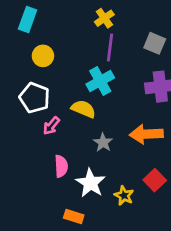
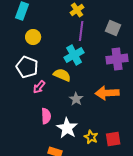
red square: (155, 180) -> (113, 139), moved, turned 35

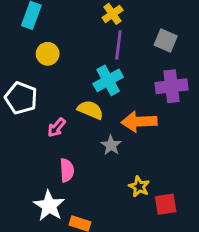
white pentagon: (27, 67) -> (21, 98), moved
orange arrow: (107, 93) -> (139, 122), moved
white star: (67, 128) -> (49, 206), moved
yellow star: (91, 137) -> (139, 187), moved

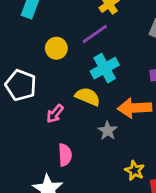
purple line: (118, 45) -> (95, 34), moved, turned 48
yellow circle: (48, 54) -> (56, 48), moved

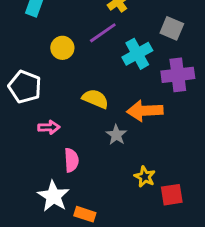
cyan cross: (105, 68) -> (137, 54), moved
pink arrow: (55, 114) -> (49, 127), moved, turned -132

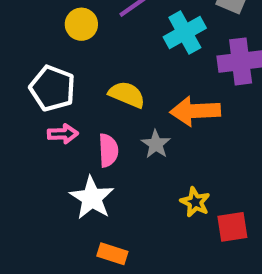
white pentagon: (25, 87) -> (52, 88), moved
pink semicircle: (71, 160) -> (108, 150), moved
white star: (53, 196) -> (92, 198), moved

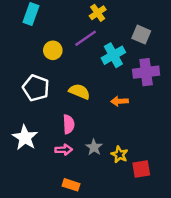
orange arrow: (195, 111) -> (119, 101), size x0.6
pink arrow: (63, 134) -> (64, 150), moved
gray star: (156, 144) -> (94, 147), moved
white star: (92, 198) -> (25, 138), moved

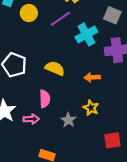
yellow circle: (53, 50) -> (29, 13), moved
pink arrow: (64, 150) -> (31, 119), moved
yellow star: (119, 155) -> (91, 108), moved

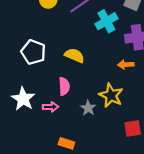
orange arrow: (92, 77) -> (126, 65), moved
yellow star: (91, 108) -> (111, 95), size x1.5

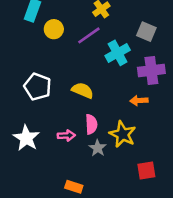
pink semicircle: (64, 86) -> (91, 124), moved
pink arrow: (50, 107) -> (66, 136), moved

